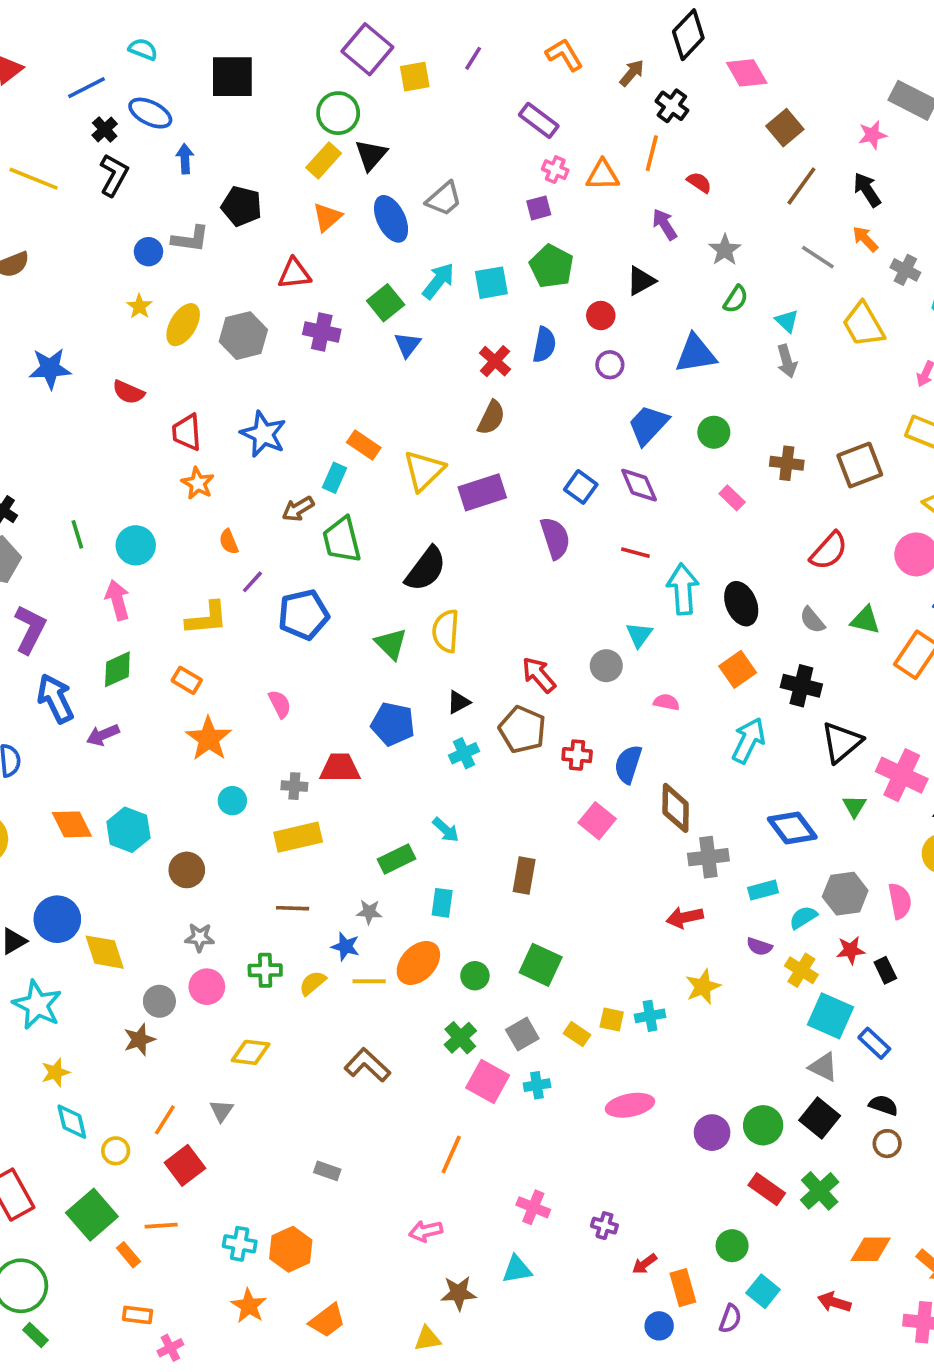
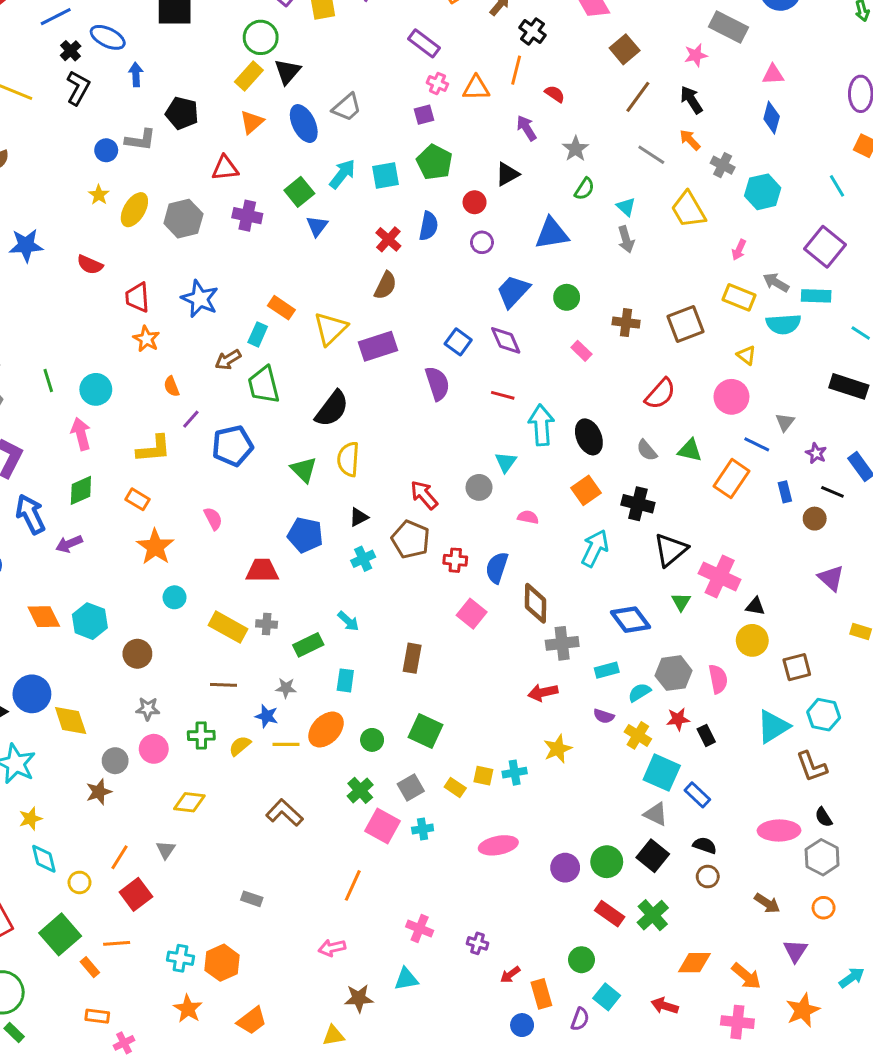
gray cross: (294, 786) -> (267, 624), moved
yellow rectangle: (298, 837) -> (228, 627), turned 42

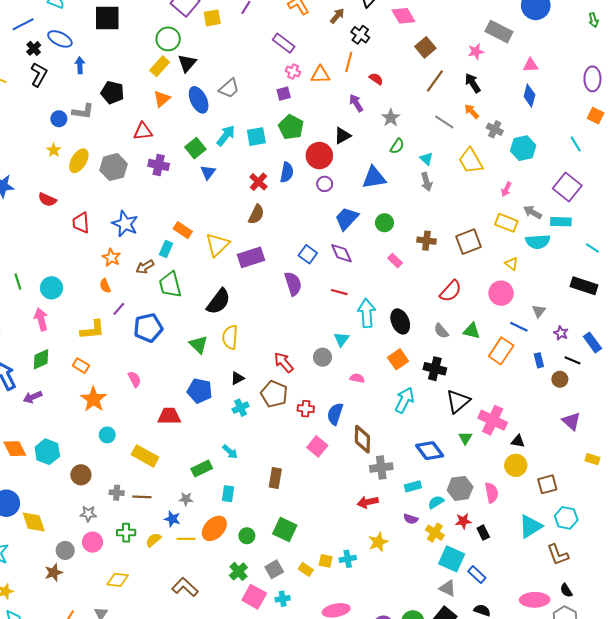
red circle: (475, 202) -> (319, 156), size x1.6
orange star: (146, 339) -> (111, 257), moved
gray cross: (267, 624) -> (117, 493), moved

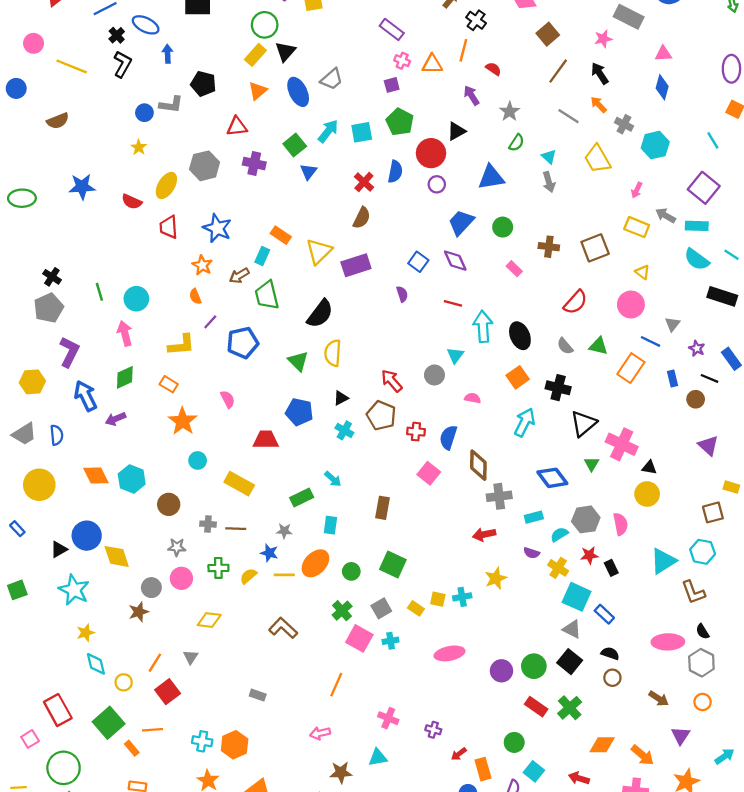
yellow ellipse: (79, 161) -> (166, 185), moved
cyan semicircle: (538, 242) -> (697, 259), moved, turned 40
purple semicircle: (293, 284) -> (402, 294), size x0.6
cyan cross: (241, 408) -> (344, 430), turned -35
brown square: (547, 484) -> (713, 512), moved

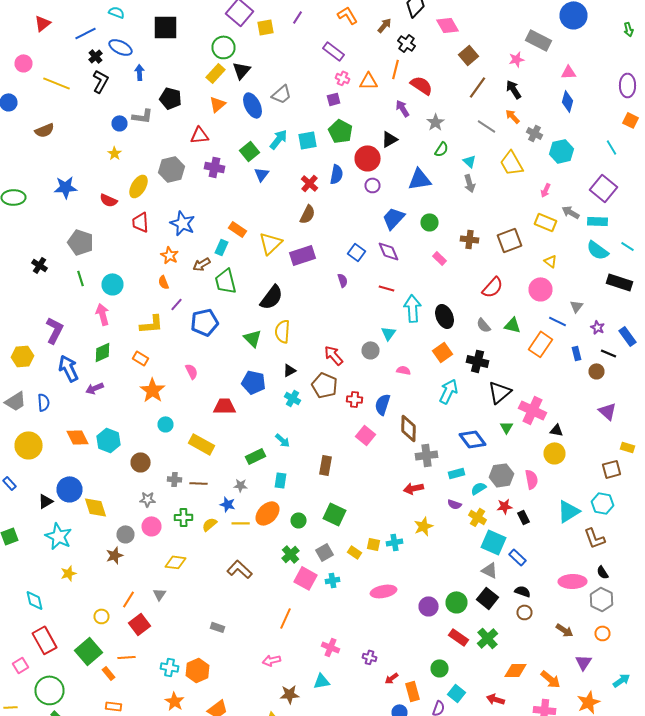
red semicircle: (493, 69) -> (422, 85), size x1.6
gray pentagon: (49, 308) -> (80, 242), moved, turned -30
cyan diamond: (96, 664) -> (34, 600), moved

